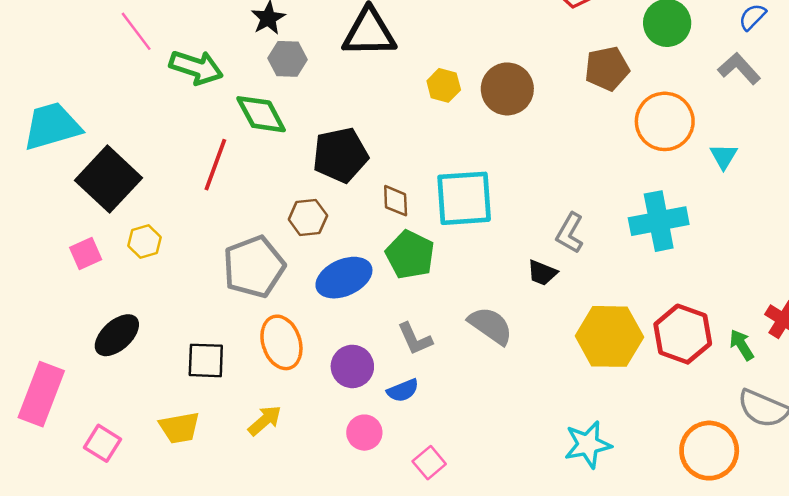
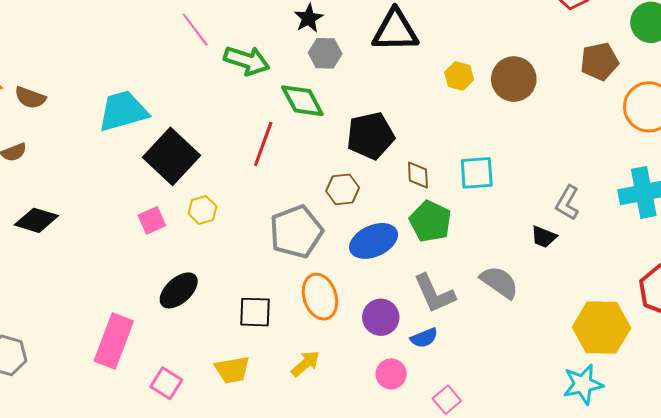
cyan square: (464, 198) -> (477, 173), size x0.7
yellow hexagon: (609, 336) -> (601, 328), moved
gray L-shape: (415, 339) -> (434, 294), size x1.4

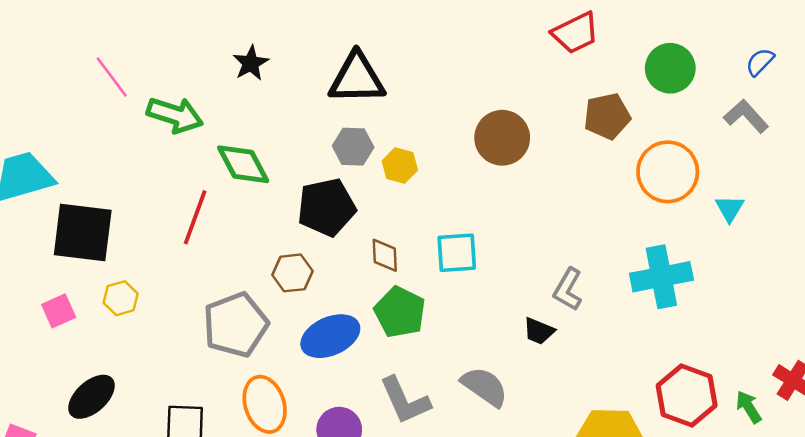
gray hexagon: (325, 53) -> (353, 147), moved
yellow hexagon: (459, 76) -> (400, 166), moved
black square: (171, 156) -> (83, 233), turned -36

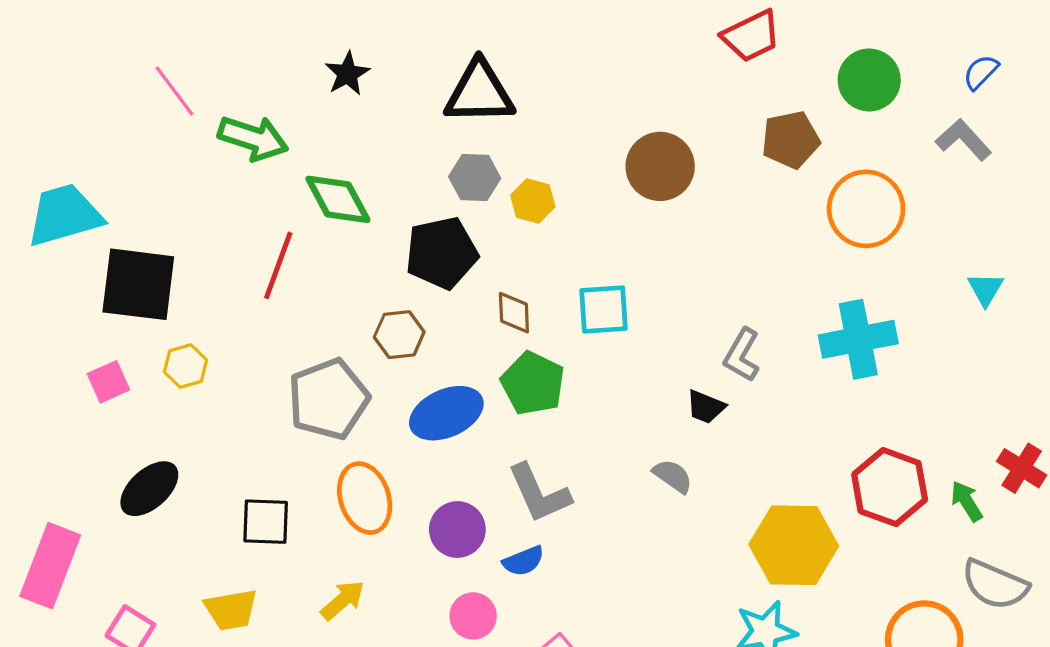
cyan triangle: (730, 208) -> (985, 289), moved
gray semicircle: (484, 387) -> (673, 476), moved, size x0.7

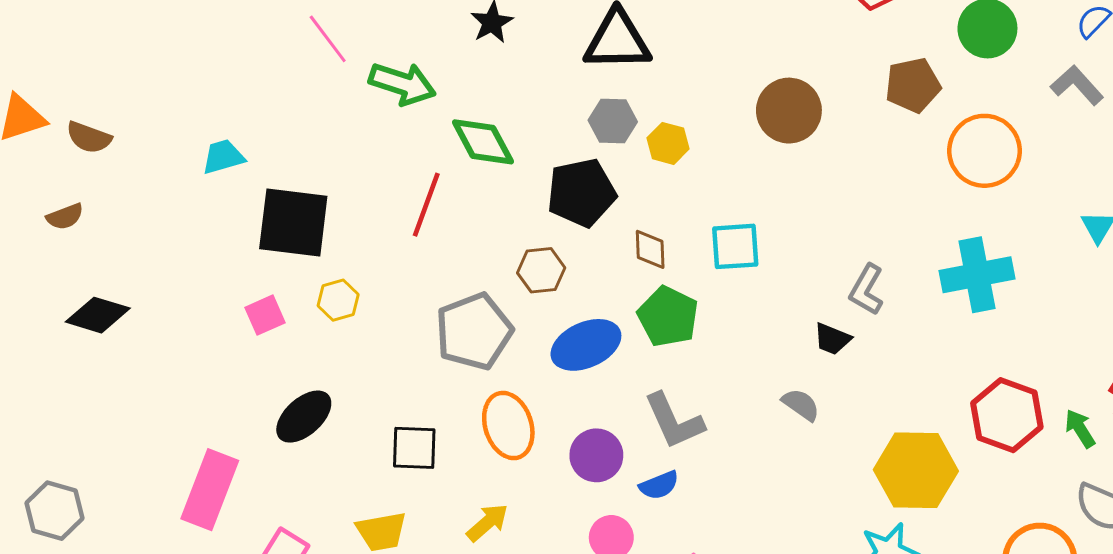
cyan trapezoid: (64, 215) -> (223, 157), size x0.6

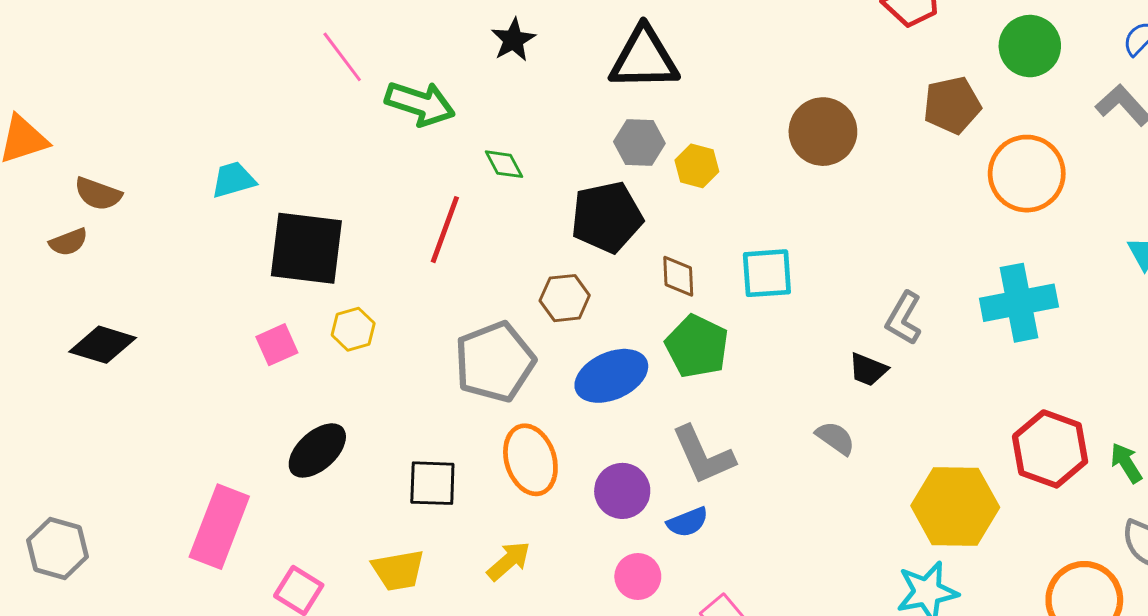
brown semicircle: (89, 137) -> (98, 194), moved
green diamond: (483, 142) -> (504, 164), size x0.6

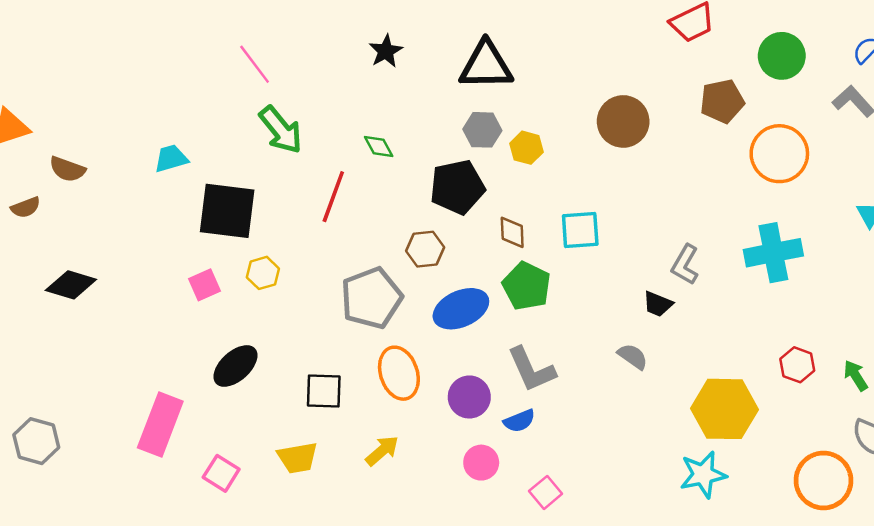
green arrow: (420, 104) -> (281, 130), moved, turned 33
brown semicircle: (68, 242) -> (26, 207), moved
red hexagon: (1050, 449) -> (797, 365), size x0.6

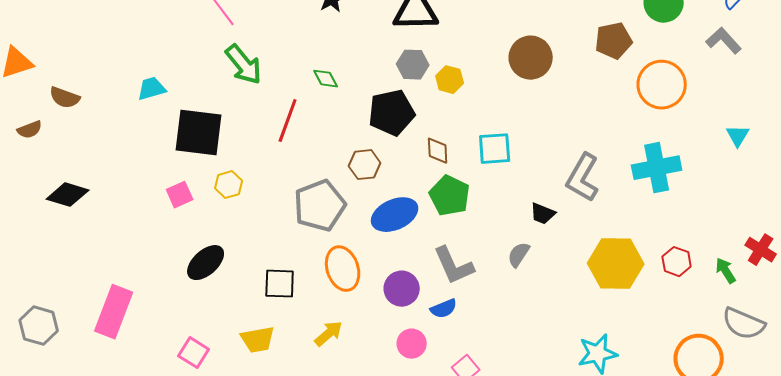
gray L-shape: (685, 265) -> (583, 178), size x1.4
black trapezoid: (658, 304) -> (543, 214), moved
gray semicircle: (633, 356) -> (519, 255), moved, turned -92
yellow hexagon: (725, 409) -> (616, 264), moved
pink rectangle: (160, 424) -> (114, 312), moved

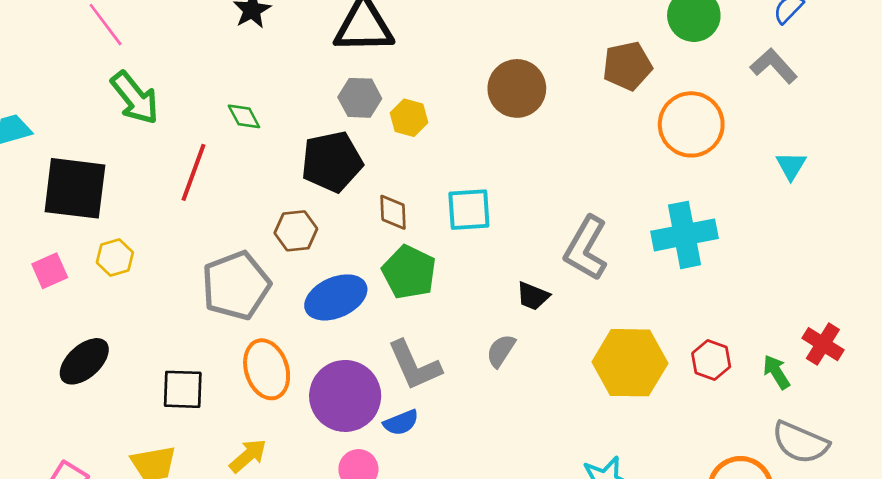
cyan triangle: (738, 136) -> (791, 166), moved
purple circle: (402, 289) -> (345, 396), size x1.5

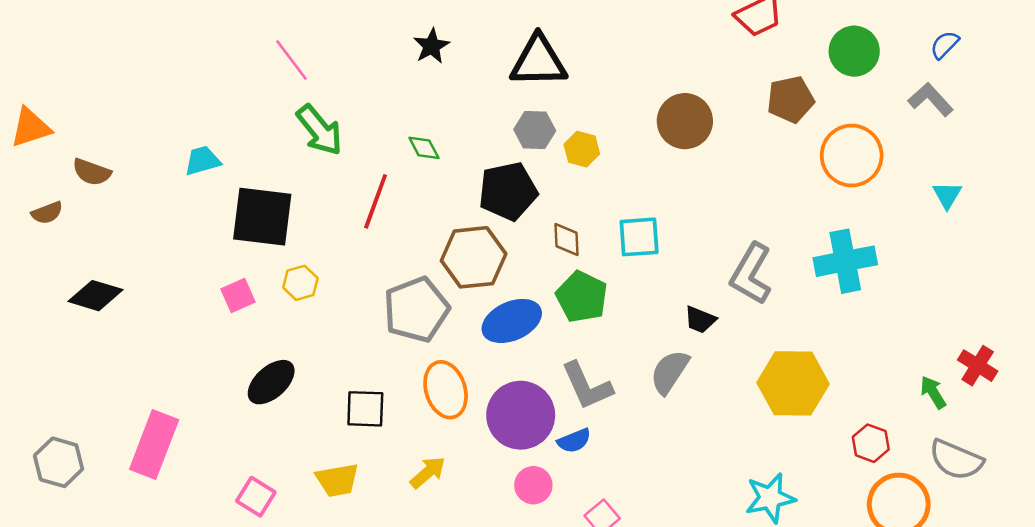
brown hexagon: (296, 231) -> (474, 257), size x1.6
gray semicircle: (501, 351) -> (670, 372), size x1.4
red hexagon: (711, 360) -> (871, 443), moved

